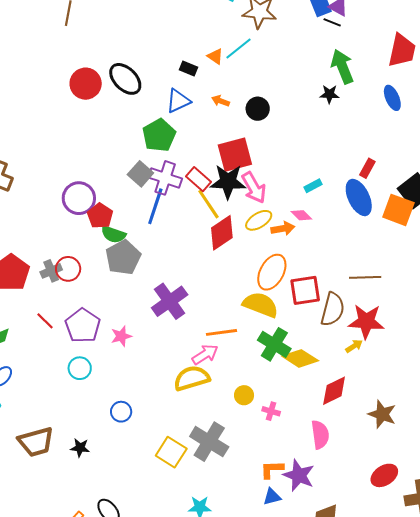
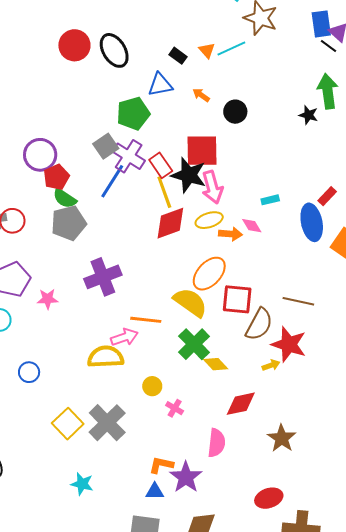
yellow diamond: (300, 358) -> (216, 364), size x0.7

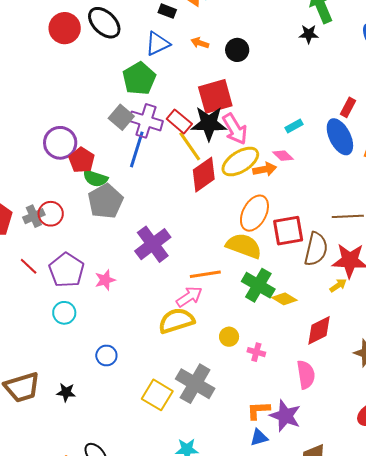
yellow ellipse: (209, 220) -> (240, 162), size x1.4

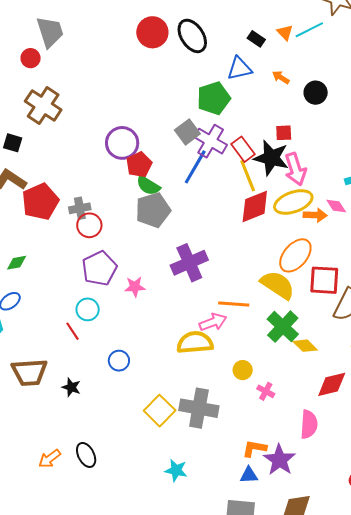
red square: (215, 96) -> (284, 133), size x0.5
red circle: (51, 214) -> (89, 225), moved
red line: (29, 266) -> (72, 331), moved
gray cross: (195, 384) -> (199, 408), turned -33

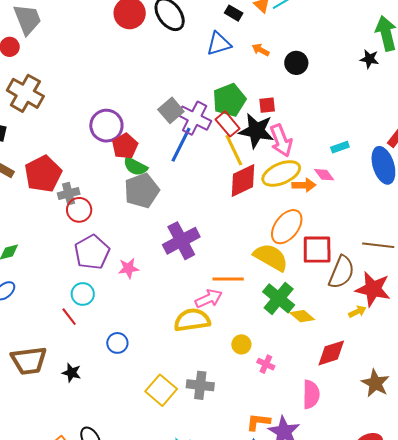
green pentagon: (214, 98) -> (229, 100), moved
red pentagon: (40, 202) -> (43, 174), moved
gray cross: (199, 408) -> (200, 385), size x0.7

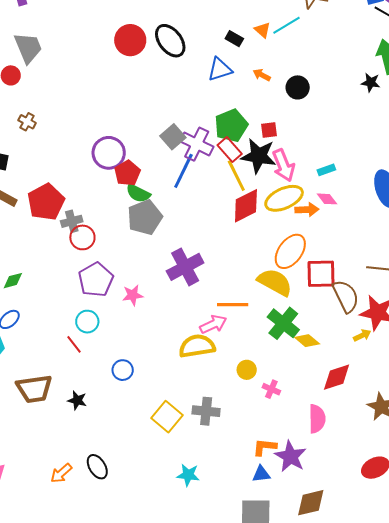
brown cross: (25, 93) -> (27, 122), size x0.5
cyan rectangle: (340, 147) -> (326, 170), moved
brown semicircle: (341, 272) -> (346, 296), turned -48

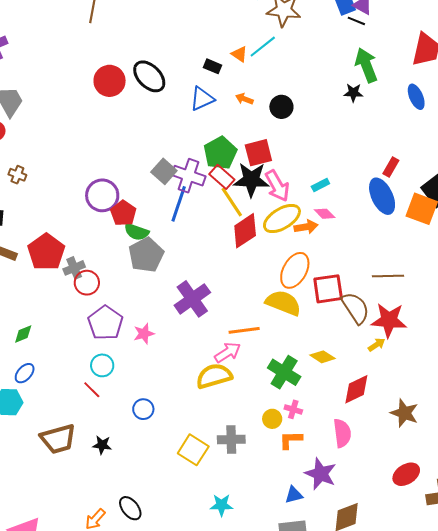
red square: (269, 130) -> (258, 153), size x1.6
green cross: (283, 323) -> (284, 372), moved
yellow circle: (247, 370) -> (272, 419), moved
orange L-shape: (265, 447) -> (291, 440), moved

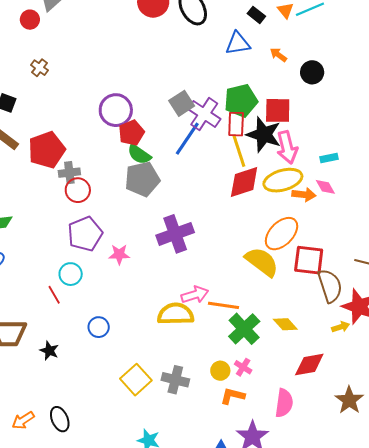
red rectangle: (222, 177) -> (236, 124), turned 35
orange line: (244, 330) -> (224, 305), moved

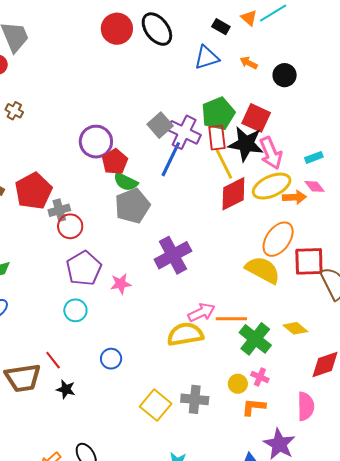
red square: (278, 110) -> (256, 118), turned 32
red line: (54, 295) -> (53, 360), moved

